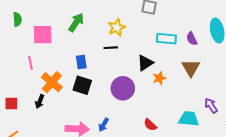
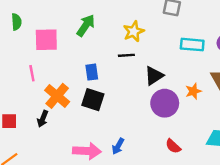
black triangle: (145, 63) -> (154, 76), moved
orange star: (159, 78) -> (193, 91), moved
purple circle: (123, 88) -> (165, 103), moved

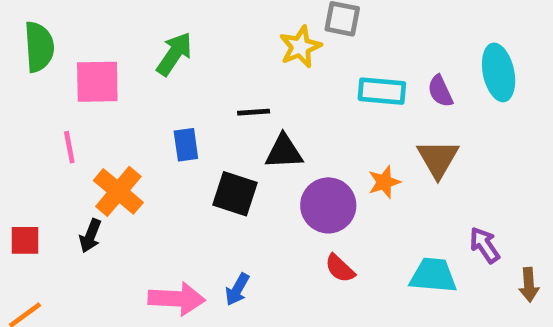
green semicircle: (16, 22) -> (39, 47), size x1.5
yellow star: (134, 31) -> (300, 47), moved
black triangle: (154, 76) -> (284, 152), moved, turned 30
black square: (93, 100) -> (235, 194), moved
red semicircle: (173, 146) -> (340, 268), moved

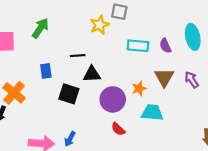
purple arrow: (485, 245) -> (192, 80), moved
cyan trapezoid: (433, 275) -> (152, 113), moved

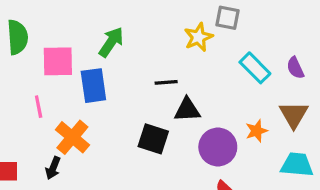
cyan rectangle: (138, 46) -> (255, 68), turned 40
blue rectangle: (46, 71) -> (93, 86), moved, size x1.5
cyan trapezoid: (152, 113) -> (297, 165), moved

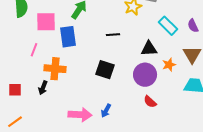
pink line: (39, 107) -> (34, 50), turned 32
black triangle: (187, 110) -> (149, 49), moved
orange cross: (72, 137) -> (55, 69), turned -35

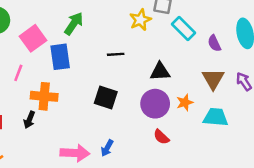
pink square: (46, 22) -> (33, 38), turned -35
cyan rectangle: (168, 26) -> (183, 28), moved
orange star: (169, 65) -> (185, 102), moved

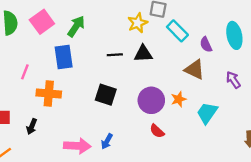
pink square: (33, 38) -> (42, 22), moved
black triangle: (160, 72) -> (143, 54), moved
brown triangle: (213, 79) -> (195, 70), moved, turned -35
cyan trapezoid: (216, 117) -> (207, 113), turned -60
black arrow: (29, 120) -> (32, 127), moved

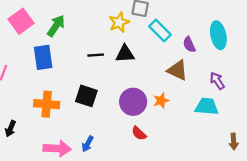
orange cross: (49, 93) -> (47, 104), moved
cyan trapezoid: (207, 113) -> (207, 106), moved, turned 60

